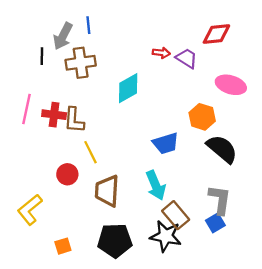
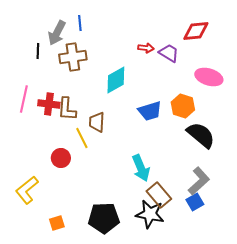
blue trapezoid: (166, 143) -> (150, 111), moved
brown trapezoid: (107, 191) -> (97, 122), moved, size x0.7
gray L-shape: (220, 200) -> (199, 181), turned 40

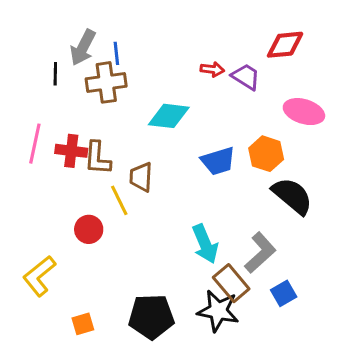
blue line: (80, 23) -> (116, 53), moved
cyan diamond: (116, 80) -> (169, 116), turned 36
gray L-shape: (199, 181) -> (260, 253), moved

